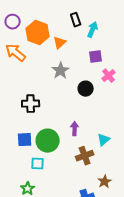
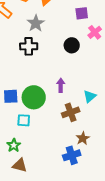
gray star: (61, 71) -> (36, 23), moved
black cross: (31, 104) -> (29, 46), moved
brown star: (105, 182) -> (83, 138), moved

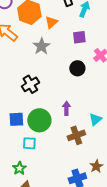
purple square: (82, 13) -> (79, 37), moved
black cross: (29, 46) -> (30, 84), moved, turned -30
brown star: (83, 138) -> (96, 166), moved

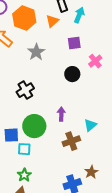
orange triangle: (51, 22) -> (52, 21), moved
blue square: (16, 119) -> (11, 135), moved
green star: (19, 168) -> (24, 175), moved

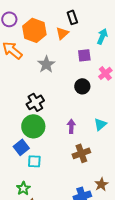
cyan arrow: (79, 15) -> (102, 36), moved
cyan triangle: (90, 125) -> (100, 124), moved
green circle: (34, 126) -> (33, 126), moved
blue square: (11, 135) -> (21, 147), turned -35
green star: (24, 175) -> (23, 188), moved

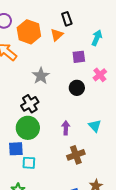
gray star: (46, 64) -> (41, 76), moved
cyan triangle: (100, 124) -> (95, 126), turned -32
blue square: (21, 147) -> (16, 149), turned 35

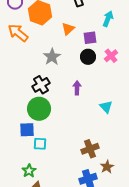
orange triangle: (57, 35) -> (68, 29), moved
black circle: (77, 88) -> (88, 57), moved
purple arrow: (66, 128) -> (77, 88), moved
brown cross: (76, 155) -> (90, 149), moved

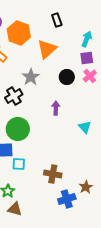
orange triangle: (68, 29) -> (47, 49), size x1.5
purple square: (90, 38) -> (87, 58), moved
black cross: (41, 85) -> (14, 96), moved
brown cross: (90, 149) -> (53, 174), moved, turned 30

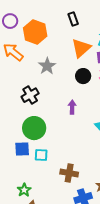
orange triangle: (47, 49) -> (81, 48), moved
gray star: (31, 77) -> (47, 66), moved
cyan square: (19, 164) -> (41, 155), moved

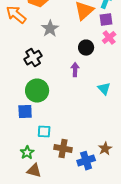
black circle: (83, 76) -> (86, 48), moved
cyan square: (41, 155) -> (44, 132), moved
brown cross: (69, 173) -> (63, 149), moved

